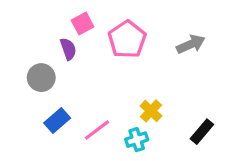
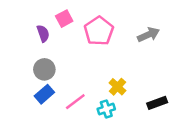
purple semicircle: (68, 49) -> (43, 33), moved
gray circle: (41, 78) -> (44, 69), moved
black rectangle: (202, 132) -> (157, 103), turned 30

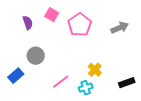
pink square: (64, 19) -> (52, 15), turned -32
purple semicircle: (43, 33) -> (28, 23), moved
blue rectangle: (44, 94) -> (16, 76), moved

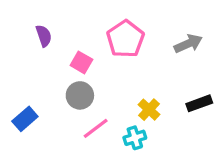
pink square: (52, 15) -> (81, 62), moved
gray circle: (36, 56) -> (80, 95), moved
black rectangle: (127, 83) -> (199, 103), moved

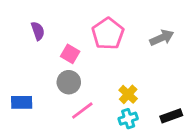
black rectangle: (199, 103) -> (171, 116), moved
blue rectangle: (25, 119) -> (22, 102), turned 40
cyan cross: (135, 138) -> (128, 119), moved

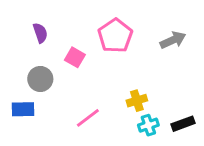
gray circle: (69, 82) -> (40, 79), moved
yellow cross: (128, 94) -> (137, 101), turned 30
cyan cross: (128, 119) -> (148, 125), moved

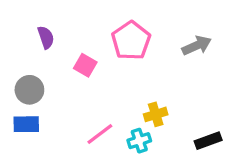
gray circle: (40, 79) -> (29, 90), moved
cyan cross: (148, 125) -> (139, 141), moved

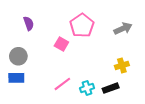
pink square: (85, 65) -> (61, 44), moved
yellow cross: (156, 114) -> (122, 65), moved
black rectangle: (208, 141) -> (111, 88), moved

